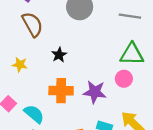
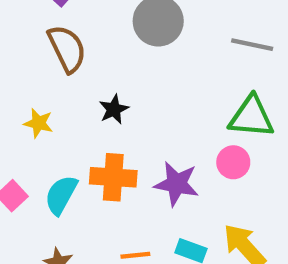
cyan semicircle: (34, 114) -> (61, 195), moved, turned -105

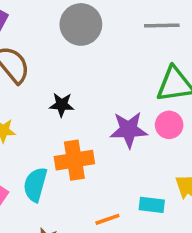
black star: (114, 109) -> (62, 105), turned -30
purple star: (177, 184) -> (129, 130), moved

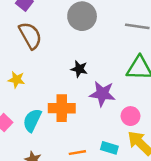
black star: (62, 105) -> (79, 69), moved
pink circle: (169, 125) -> (130, 116), moved

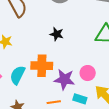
purple star: (102, 94) -> (64, 79), moved
pink circle: (130, 116) -> (88, 73), moved

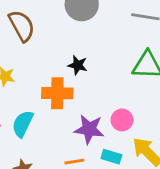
orange cross: (42, 66) -> (57, 93), moved

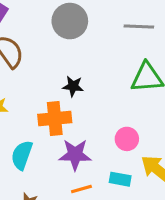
purple star: (89, 129) -> (75, 155), moved

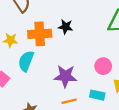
orange cross: (55, 118) -> (40, 34), moved
cyan semicircle: (22, 155) -> (26, 61), moved

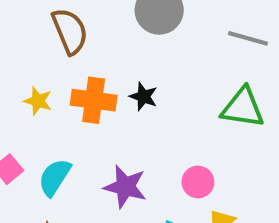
cyan semicircle: (26, 61) -> (55, 177), moved

